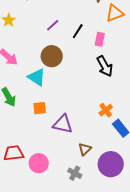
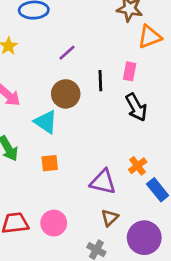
black line: (78, 31) -> (100, 81), moved, turned -35
purple triangle: (63, 124) -> (103, 182), moved
pink circle: (39, 163) -> (54, 223), moved

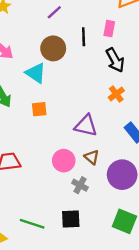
orange cross: (138, 166) -> (116, 94), moved
brown triangle: (110, 218) -> (92, 157), turned -35
pink circle: (54, 223) -> (64, 161), moved

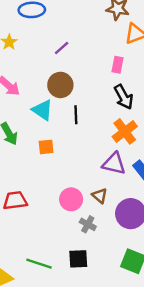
black line: (84, 37) -> (76, 115), moved
orange cross: (116, 94) -> (125, 131), size x1.5
purple triangle: (86, 126) -> (114, 164), moved

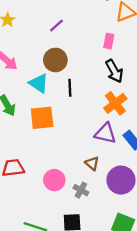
orange square: (46, 147) -> (42, 118), size x1.6
pink circle: (71, 199) -> (54, 180), moved

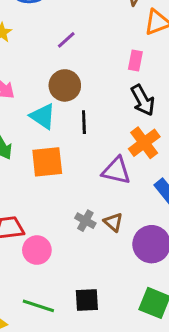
purple triangle: (105, 133) -> (116, 171), moved
pink circle: (54, 180) -> (37, 250), moved
gray cross: (81, 190) -> (85, 221), moved

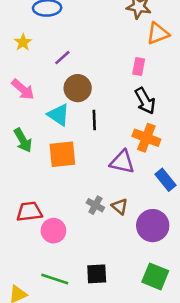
purple line: (66, 40) -> (62, 58), moved
orange cross: (144, 143) -> (146, 138), turned -32

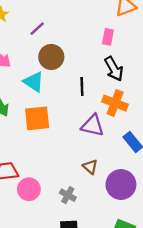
black line: (94, 120) -> (82, 86), moved
gray cross: (95, 205) -> (68, 195), moved

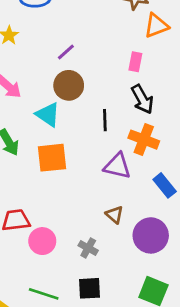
purple line: (37, 29) -> (66, 52), moved

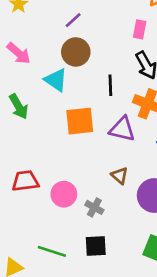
orange square: (52, 158) -> (80, 121), moved
pink circle: (42, 241) -> (64, 194), moved

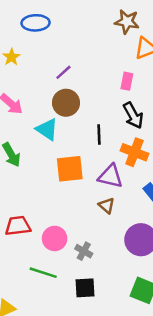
brown triangle: (120, 176) -> (107, 205), moved
green line: (52, 251) -> (43, 273), moved

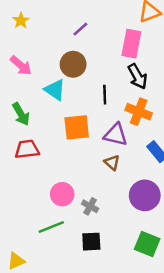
purple line: (63, 72) -> (80, 29), moved
pink rectangle: (127, 81) -> (131, 44), size x1.6
red trapezoid: (18, 226) -> (27, 149), moved
green line: (43, 273) -> (51, 227), turned -40

